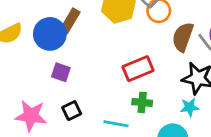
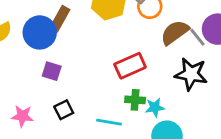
brown semicircle: (183, 37) -> (175, 32), turned 36
cyan star: (190, 107) -> (155, 107), moved
pink star: (31, 116) -> (22, 116), size x0.7

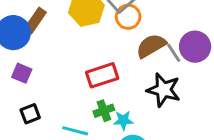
green cross: (135, 100) -> (104, 111), turned -30

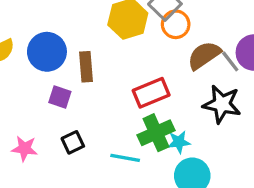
brown rectangle: (35, 20) -> (86, 67), moved, turned -35
green cross: (104, 111) -> (156, 133), size x1.5

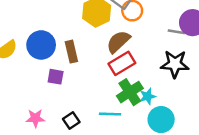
brown semicircle: (204, 55) -> (118, 42), moved
gray line: (230, 61) -> (176, 32), turned -35
black square: (73, 142) -> (71, 121), moved

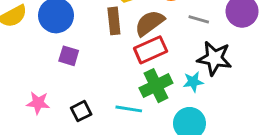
gray line: (176, 32) -> (199, 19), moved
brown rectangle: (71, 52) -> (114, 21), moved
cyan star: (148, 96) -> (193, 82), moved

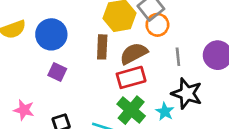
gray line: (199, 19) -> (178, 57), turned 60
cyan star: (193, 82) -> (165, 112), turned 30
green cross: (156, 86) -> (131, 110), turned -32

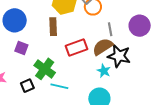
brown semicircle: (134, 53) -> (103, 47), moved
green cross: (131, 110) -> (45, 69), moved

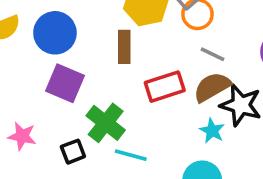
gray line: (110, 29) -> (212, 54), moved, turned -56
purple square: (21, 48) -> (65, 83), size x1.5

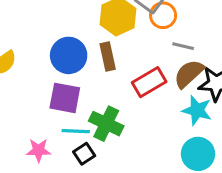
blue circle: (55, 33) -> (69, 55), moved
cyan star: (212, 131) -> (197, 110), size x1.4
cyan line: (131, 155) -> (76, 131), moved

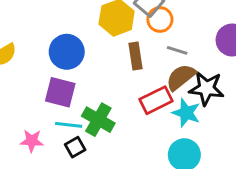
brown rectangle: (108, 56) -> (135, 56), moved
red rectangle: (149, 82) -> (156, 100), moved

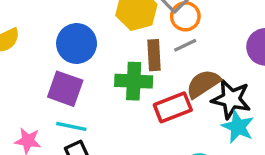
gray line: (177, 50) -> (185, 45), moved, turned -48
cyan star: (186, 113) -> (238, 127), moved
green cross: (98, 120) -> (134, 81), moved, turned -32

